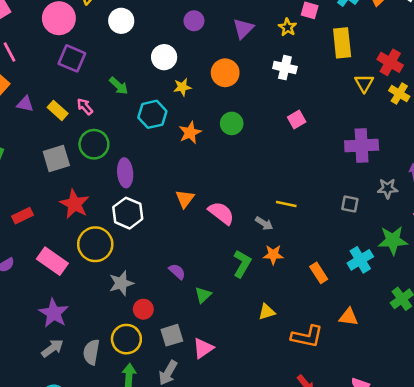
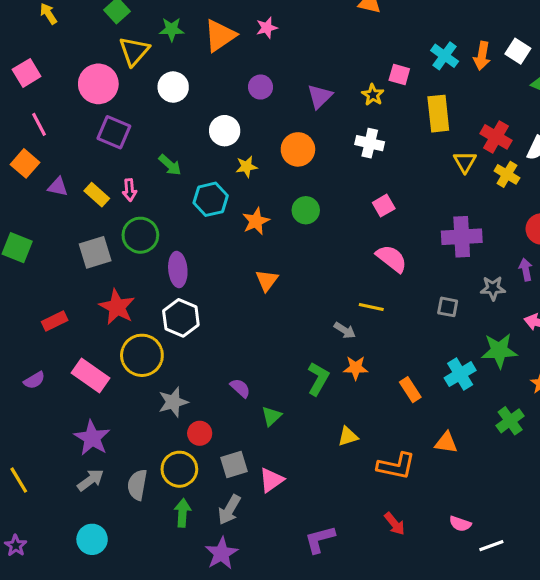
pink arrow: (85, 107) -> (129, 190), turned -144
orange triangle: (185, 199) -> (267, 280), moved
pink semicircle: (221, 213) -> (392, 259), moved

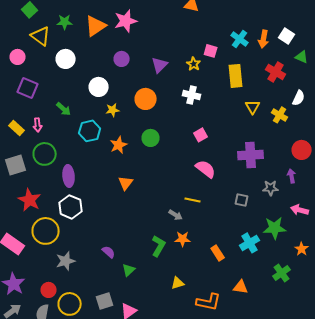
pink star: (267, 28) -> (126, 21), size x1.6
yellow triangle: (134, 51) -> (41, 36), turned -35
pink circle: (98, 84) -> (18, 57), size x0.6
red cross: (496, 137) -> (276, 72), moved
red circle: (200, 433) -> (49, 290), moved

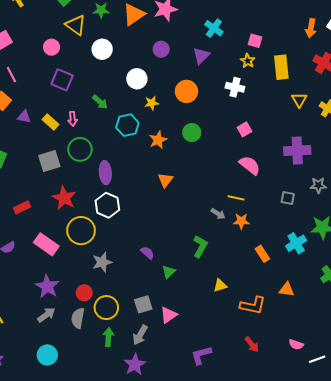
cyan cross: (240, 39) -> (214, 28), moved
yellow star: (194, 64) -> (248, 61), moved
orange star: (183, 239) -> (241, 221), moved

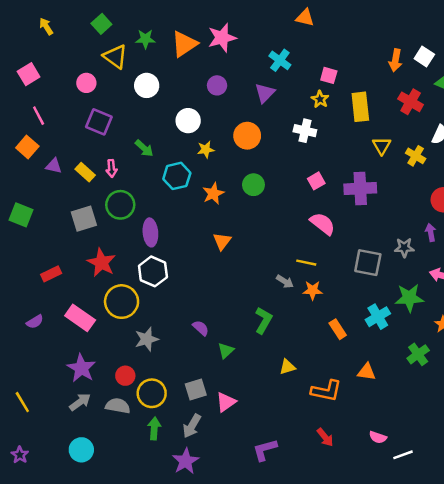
purple cross: (297, 150) -> (360, 188), moved
gray square: (288, 198) -> (368, 263), size x1.6
gray semicircle: (78, 318) -> (118, 406), turned 90

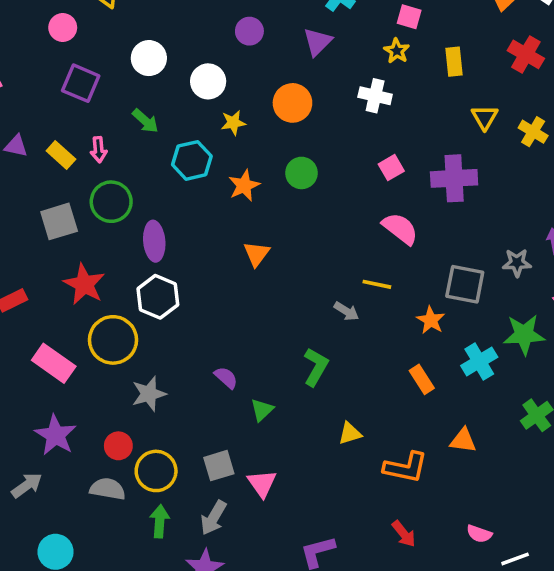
white circle: (147, 85) -> (149, 58), moved
yellow rectangle: (360, 107) -> (454, 62), size x0.7
orange star: (313, 290) -> (431, 320), moved, turned 30
gray arrow: (80, 402) -> (27, 485), moved
pink triangle: (226, 402) -> (262, 484), turned -30

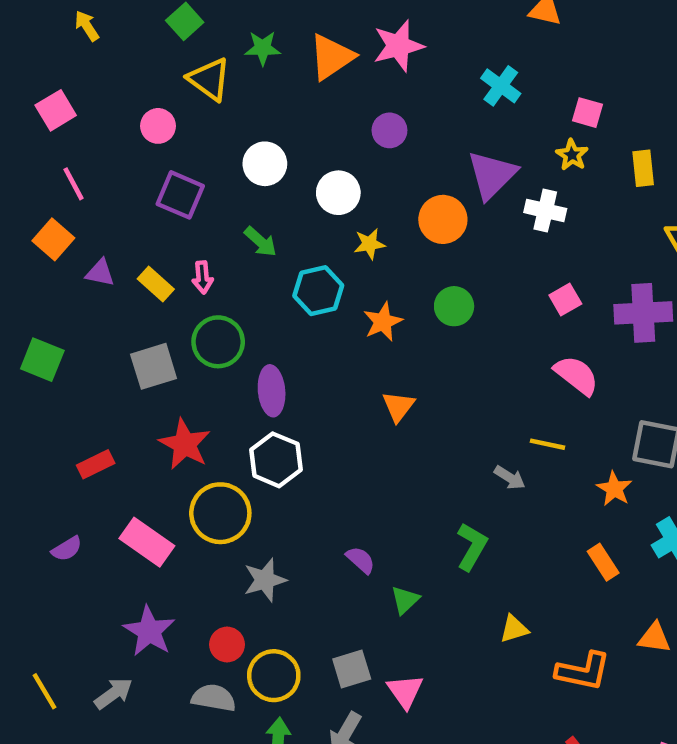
purple triangle: (318, 42) -> (492, 175), moved, size x1.4

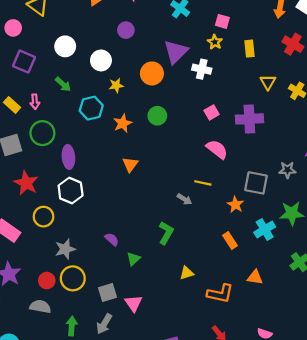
yellow circle: (220, 513) -> (43, 217), size x0.7
yellow circle: (274, 676) -> (73, 278), moved

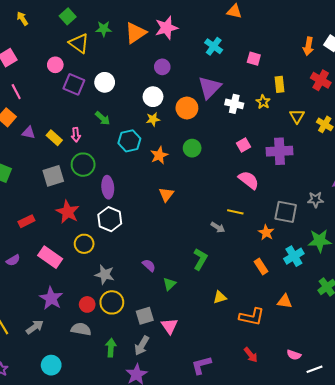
yellow star: (215, 42) -> (263, 102), moved
white circle: (101, 60) -> (153, 97), moved
purple square: (24, 62) -> (74, 84), moved
gray star: (65, 249) -> (105, 275), turned 30

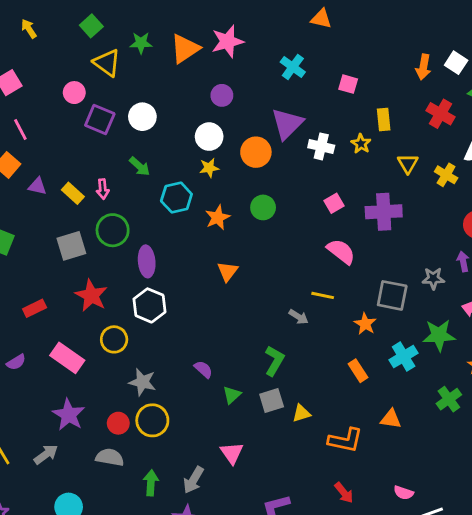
gray square: (145, 316) -> (272, 400), moved

